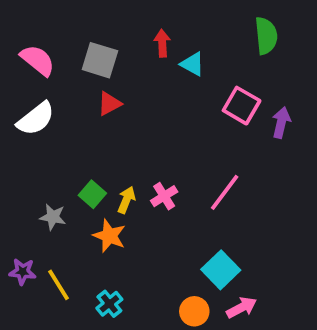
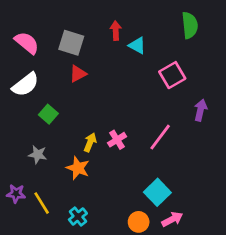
pink square: (242, 106) -> (172, 75), turned 30
purple arrow: (281, 123) -> (201, 110), moved
green square: (92, 194) -> (48, 114), moved

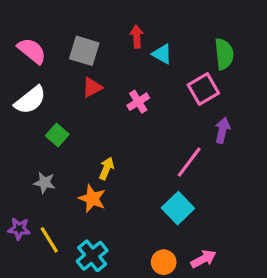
green semicircle: (190, 25) -> (224, 54), moved
purple arrow: (201, 110) -> (222, 130), moved
pink cross: (117, 140) -> (138, 102), moved
cyan square: (157, 192) -> (178, 208), moved
cyan cross: (78, 217) -> (92, 256), size x1.4

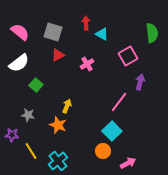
green semicircle: (224, 54) -> (152, 33), moved
purple star: (19, 229) -> (12, 135), moved
orange circle: (164, 262) -> (103, 151), moved

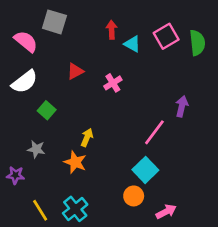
gray square: (53, 32) -> (54, 22), moved
pink square: (128, 56) -> (166, 36), moved
yellow line: (31, 151) -> (40, 210), moved

